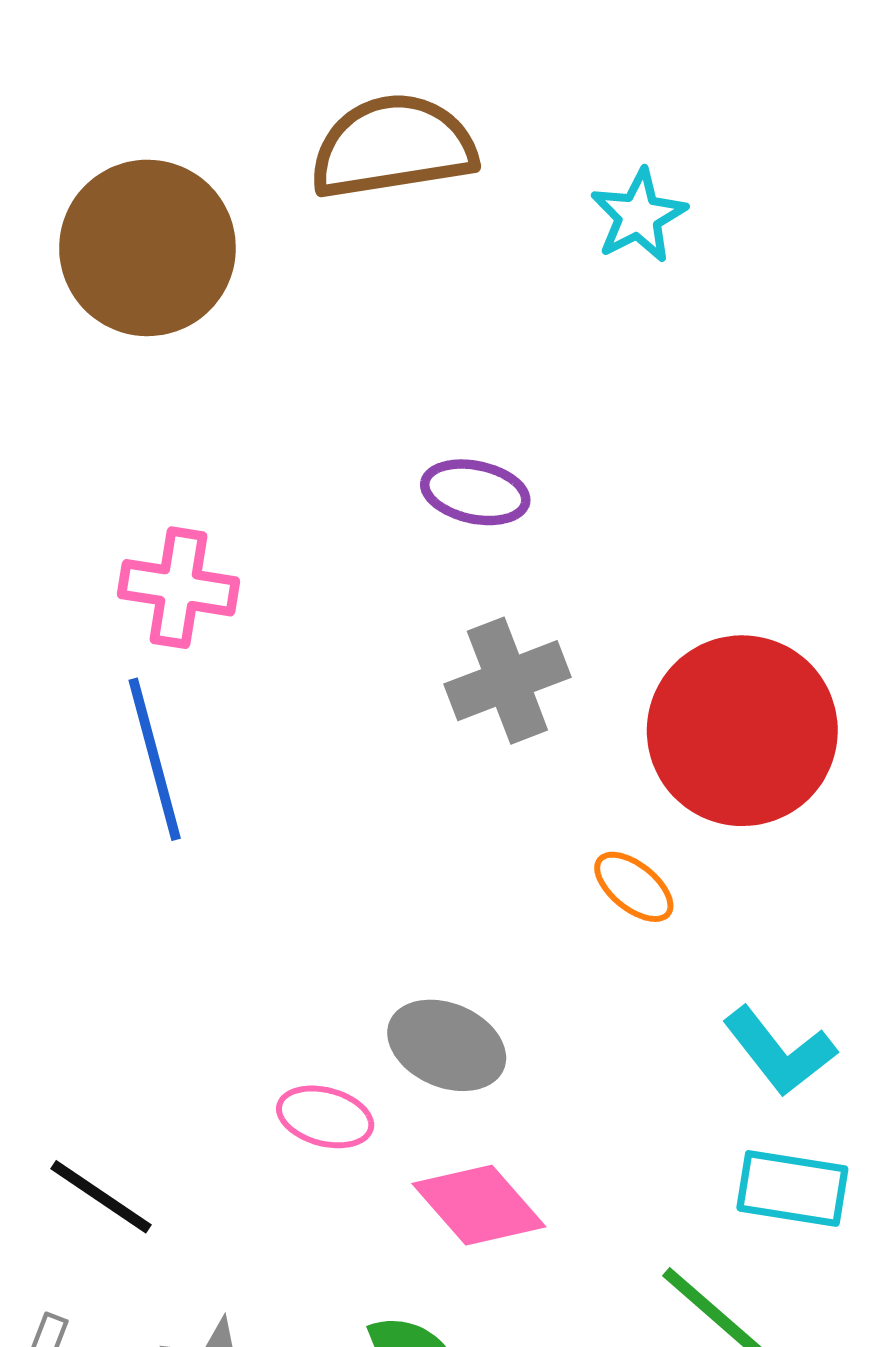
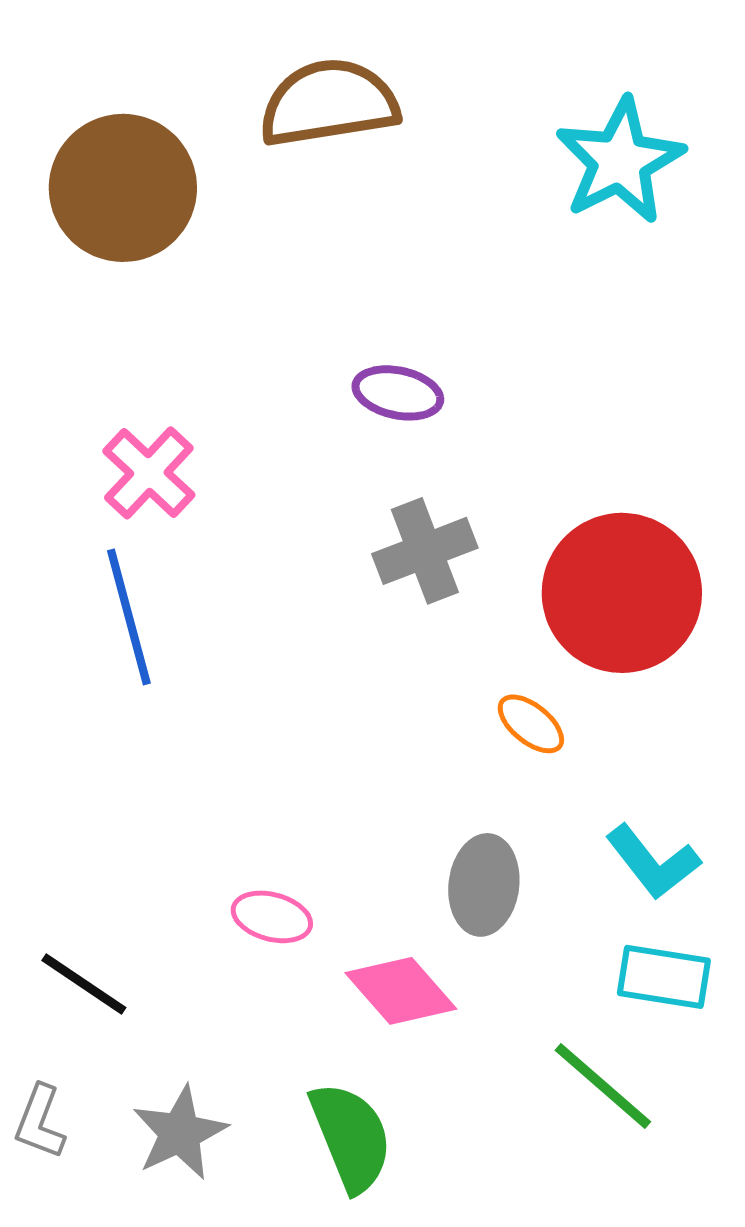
cyan star: (639, 216) -> (620, 161), moved, size x1.6
pink cross: (178, 588) -> (149, 473), turned 34
gray ellipse: (447, 1045) -> (484, 885), moved, turned 74

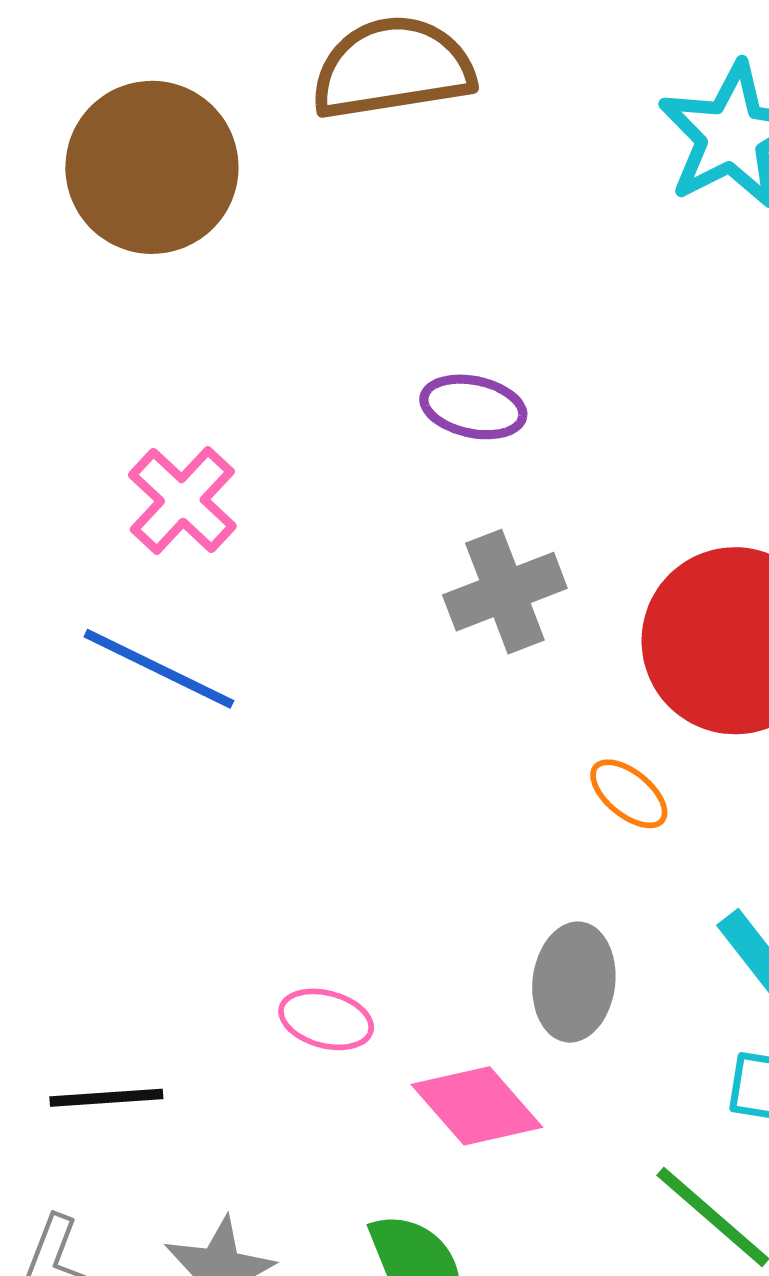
blue line: (129, 617) -> (159, 669), turned -49
black line: (84, 984) -> (106, 1098), turned -38

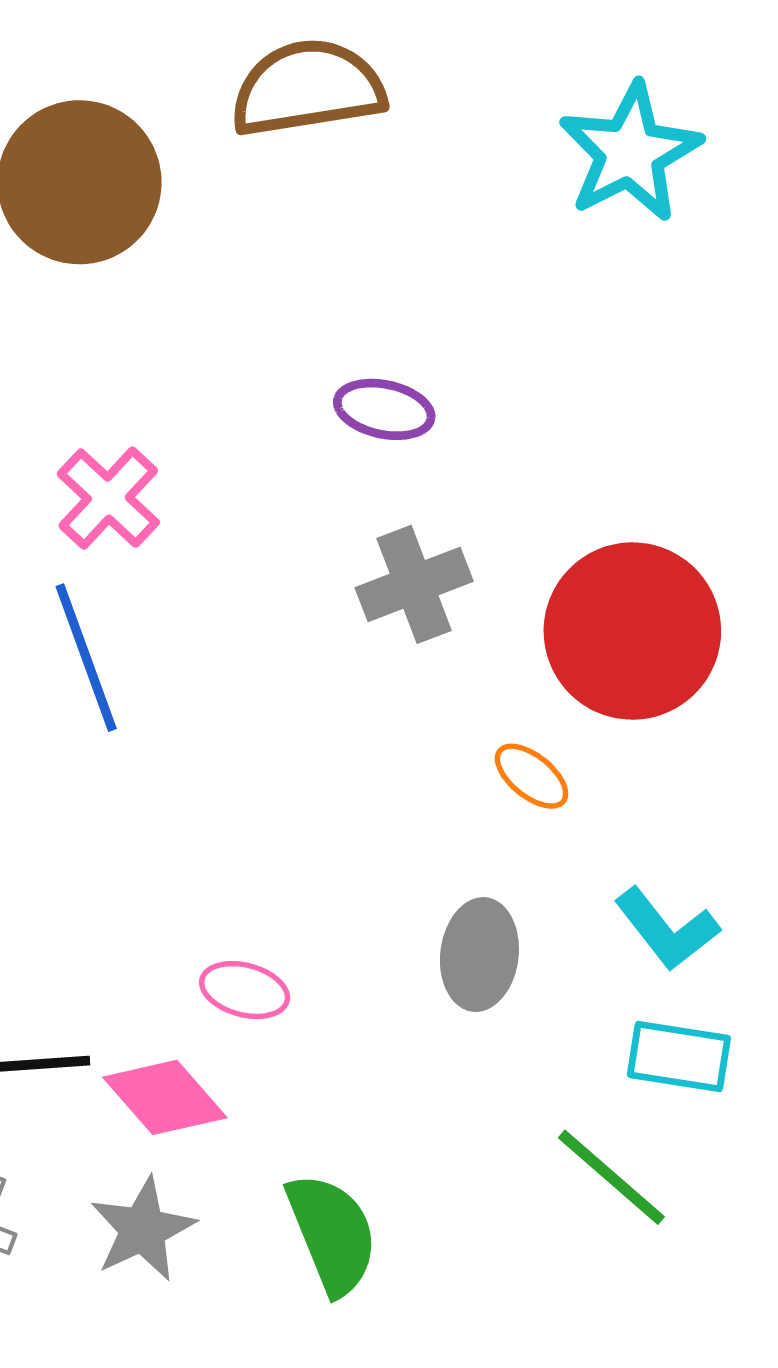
blue line: (159, 669) -> (86, 658), turned 44
pink diamond: (477, 1106) -> (165, 1097), moved

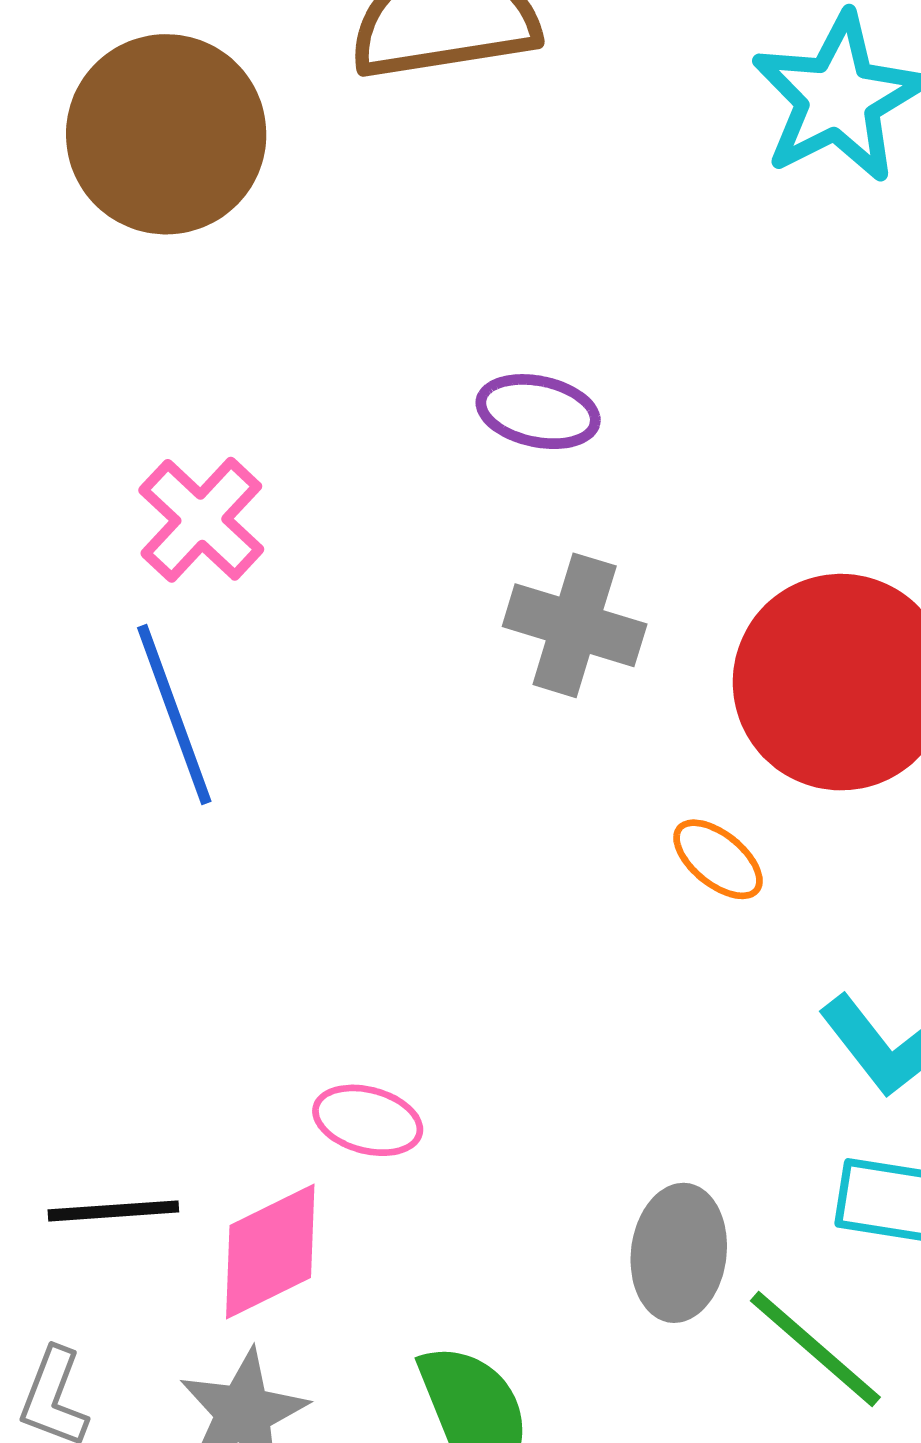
gray cross: (414, 584) -> (575, 625), turned 38
gray ellipse: (479, 955) -> (679, 1253), moved
pink diamond: (165, 1097) -> (270, 1252), turned -75

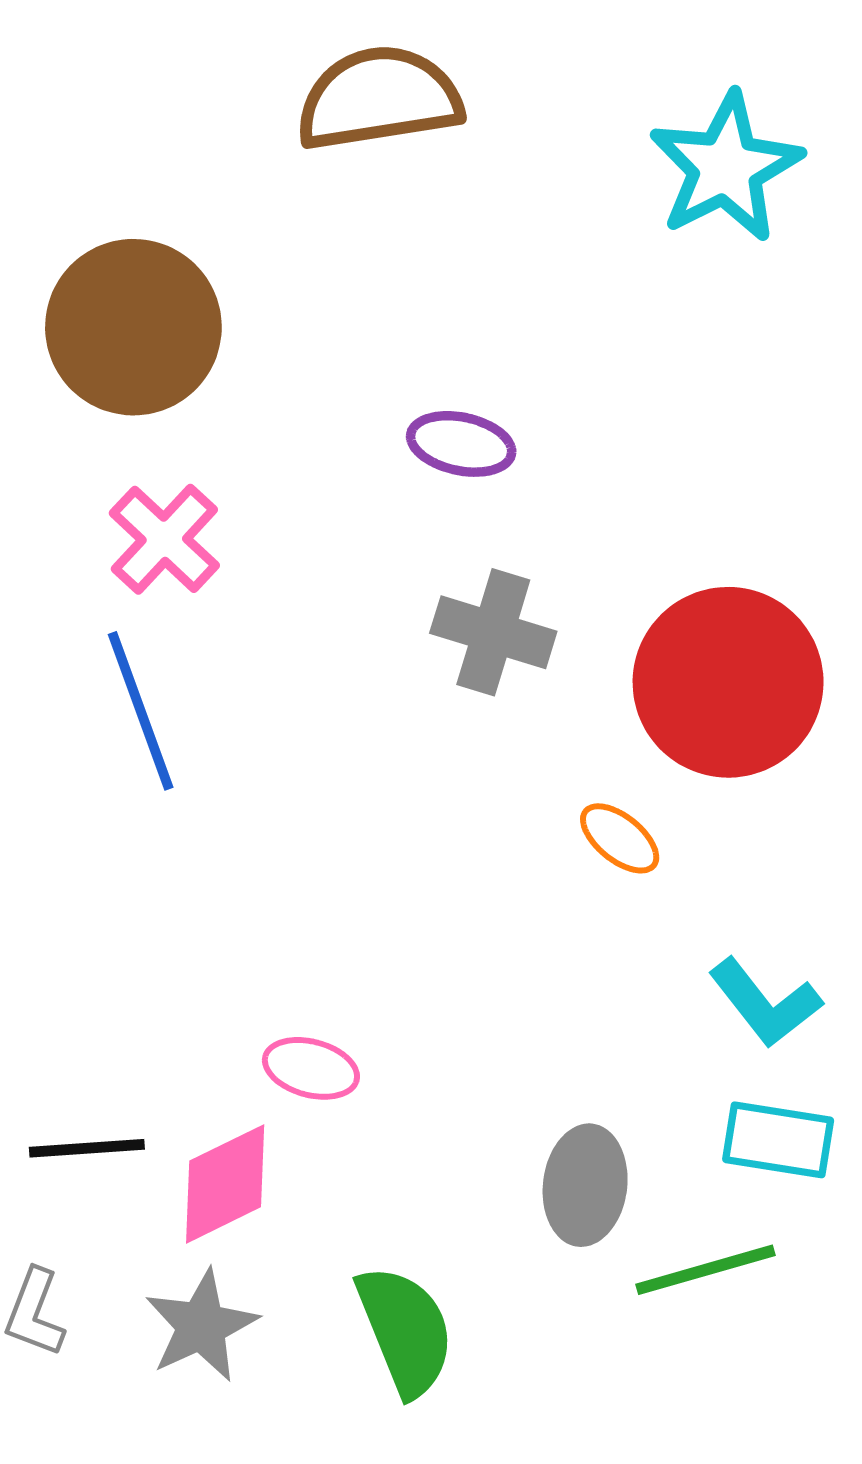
brown circle: (166, 134) -> (133, 327), moved
green line: (815, 1349) -> (705, 1270), turned -57

